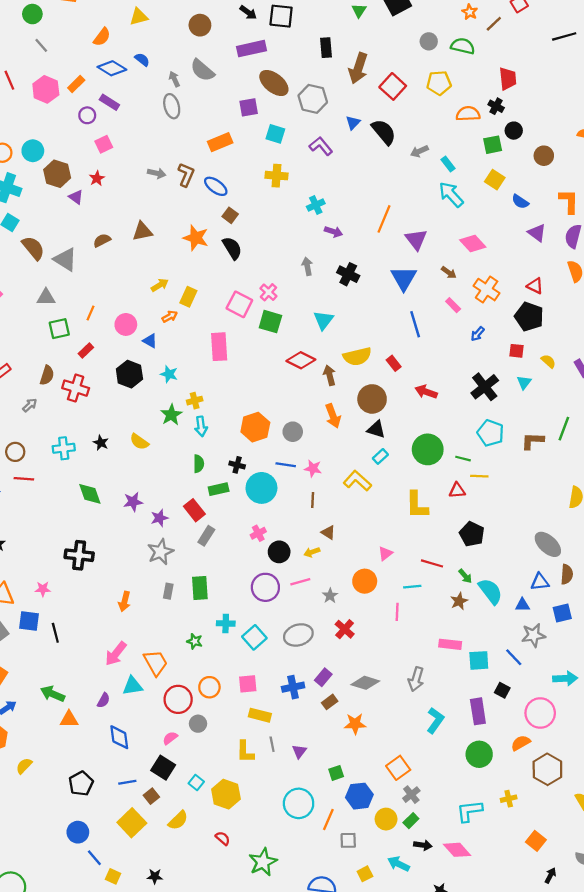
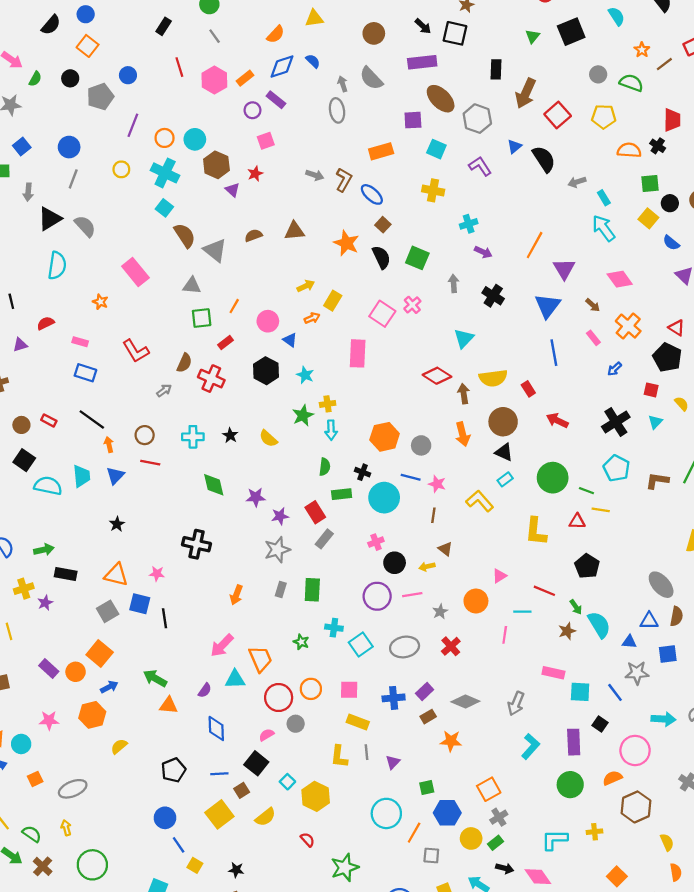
blue diamond: (112, 68) -> (282, 66), turned -56
black circle: (514, 131) -> (670, 203), moved
green square: (270, 322) -> (417, 258), moved

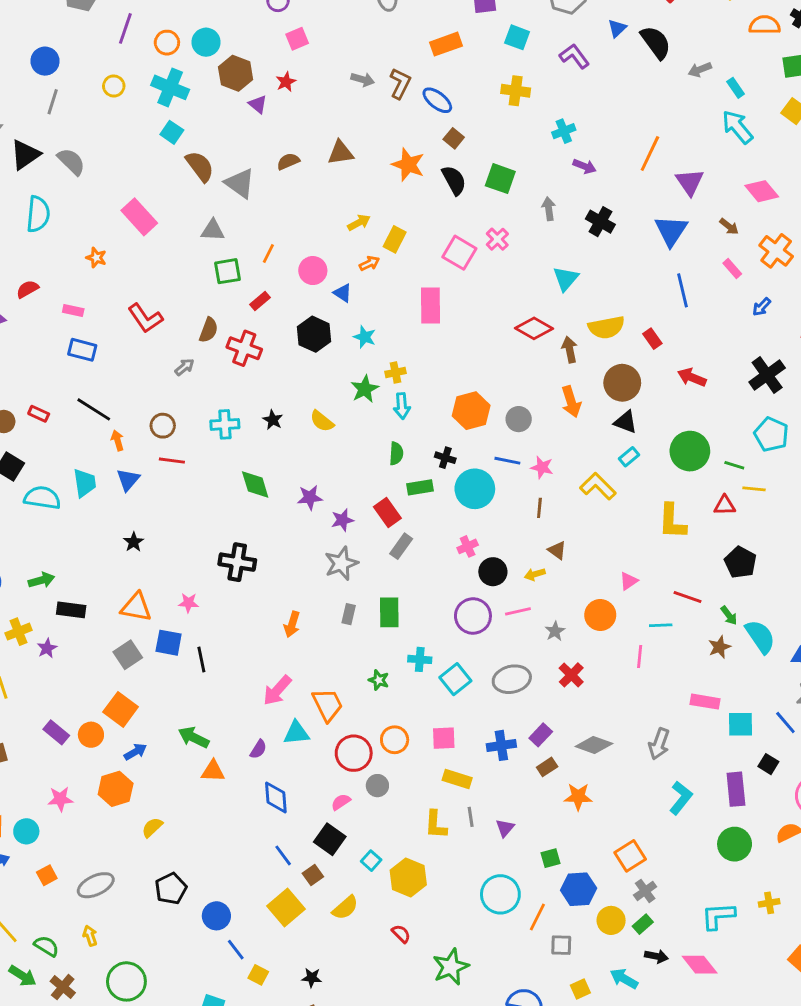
black pentagon: (173, 770) -> (171, 889), moved
blue line: (219, 774) -> (283, 855), turned 60

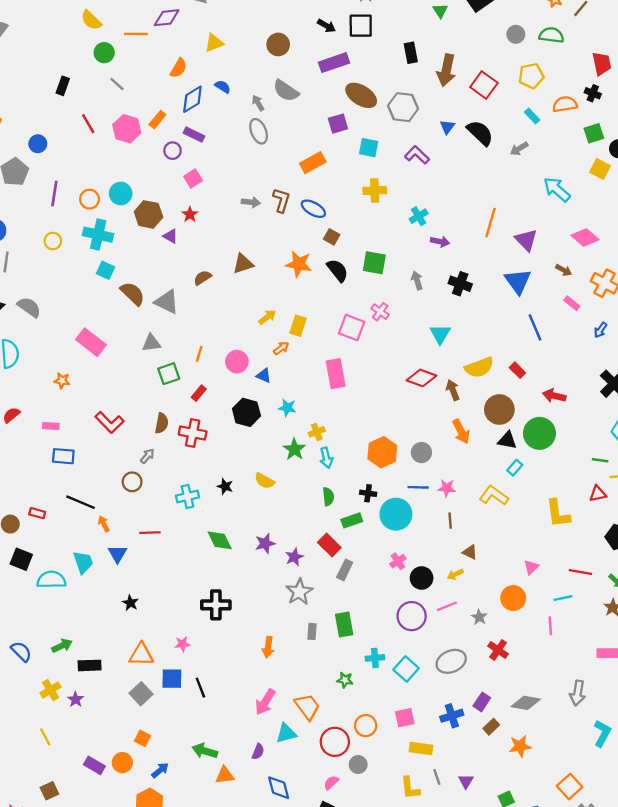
cyan rectangle: (736, 88) -> (532, 116), moved
brown circle: (163, 426) -> (132, 482), moved
green circle: (690, 451) -> (539, 433), moved
orange square: (121, 709) -> (143, 738), size x0.6

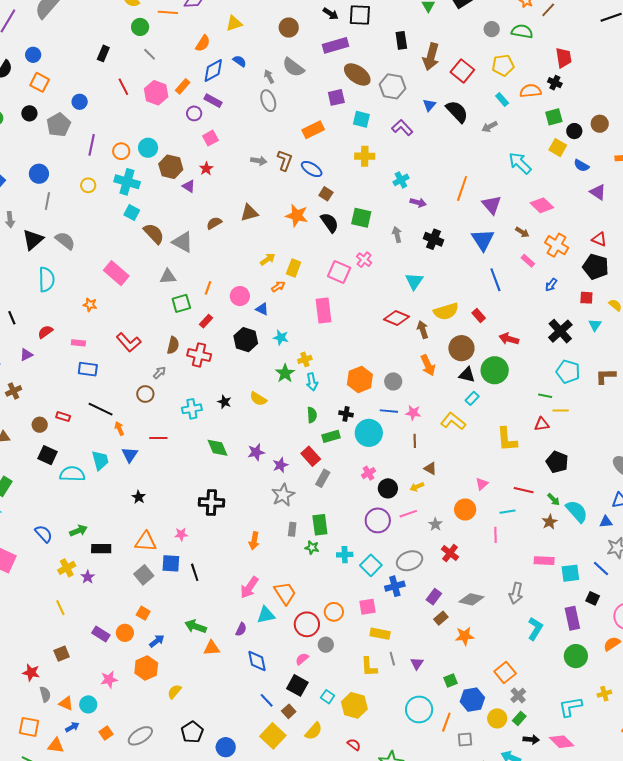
green star: (345, 680) -> (312, 548), moved
blue cross: (452, 716) -> (395, 586), moved

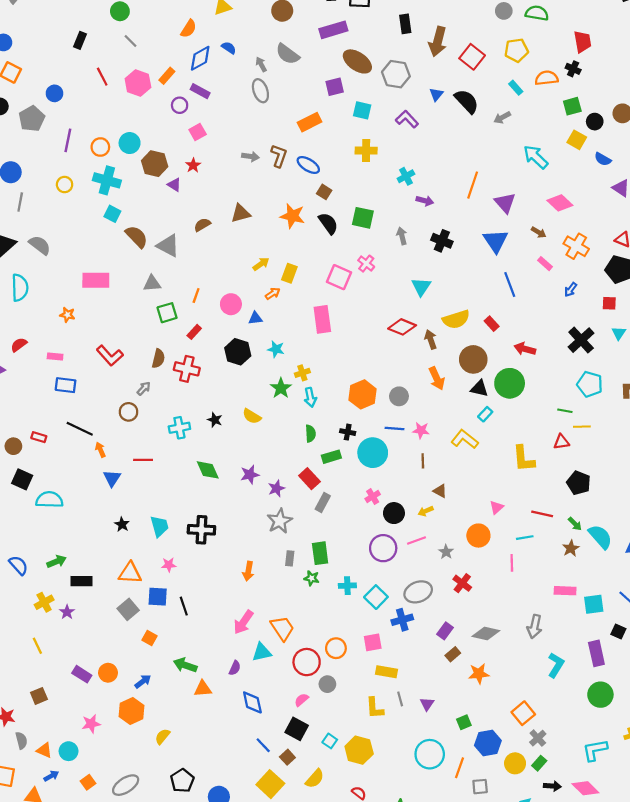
pink rectangle: (116, 273) -> (96, 280), turned -40
blue triangle: (262, 309) -> (255, 318), turned -32
cyan trapezoid: (100, 460) -> (159, 526), moved
orange square: (143, 613) -> (150, 638), moved

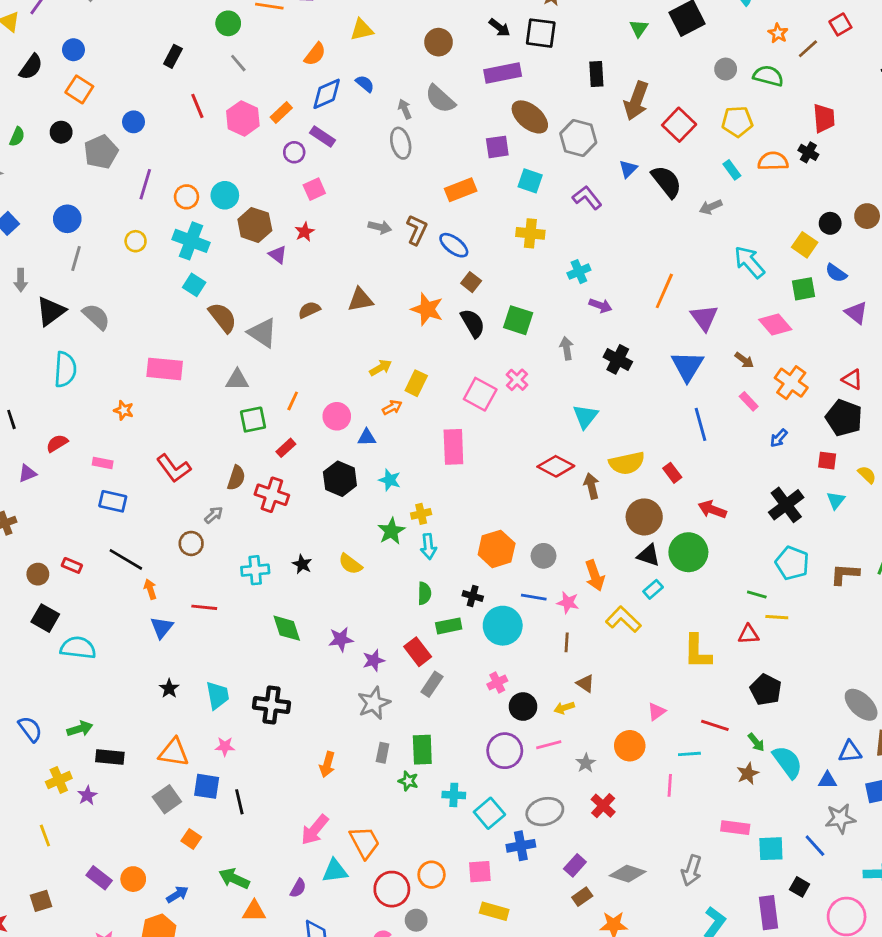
green square: (572, 106) -> (803, 289), moved
orange arrow: (437, 378) -> (595, 575), moved

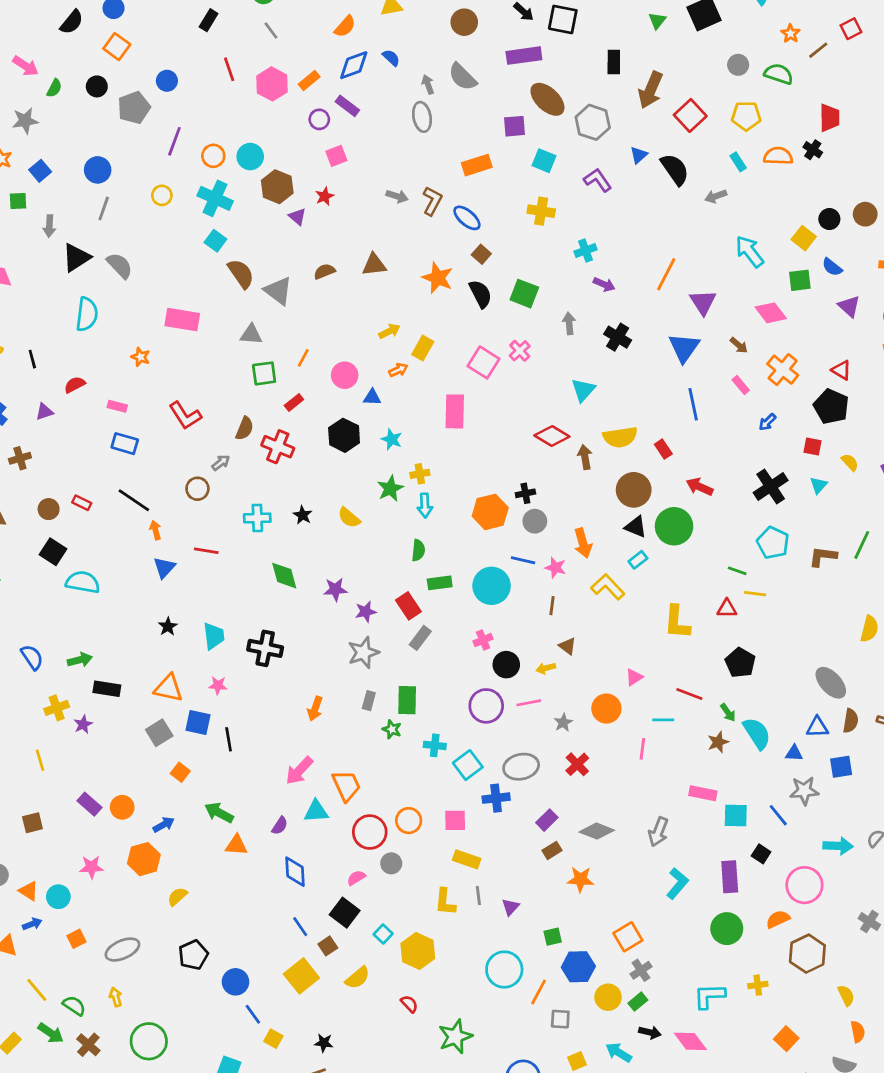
black cross: (473, 596) -> (525, 493), moved, turned -30

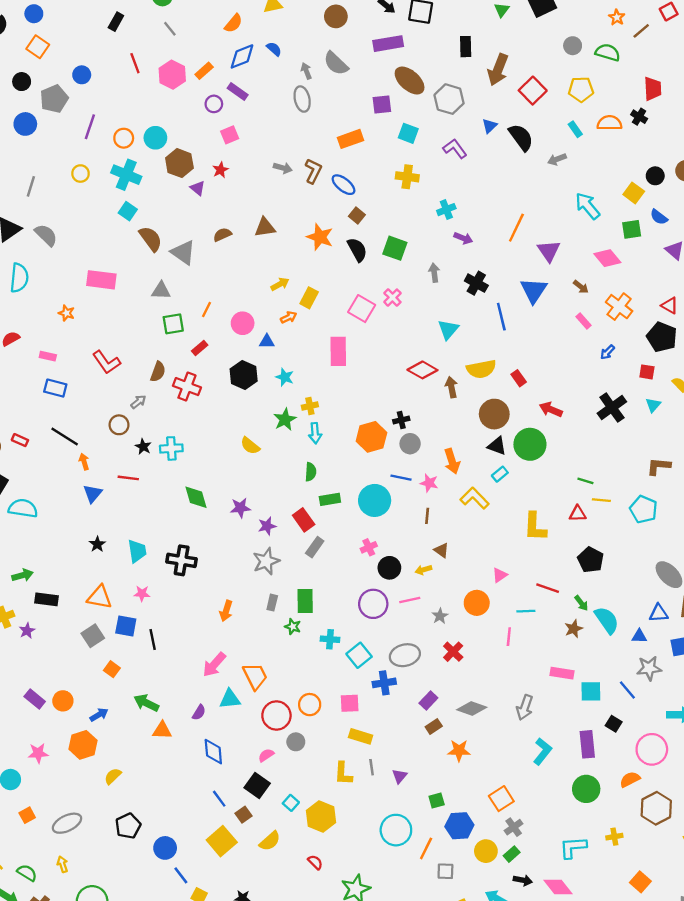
blue circle: (98, 170) -> (25, 124), moved
blue line: (693, 404) -> (501, 317), moved
black star: (303, 515) -> (143, 447), moved
cyan pentagon: (773, 543) -> (644, 509), moved

